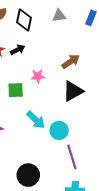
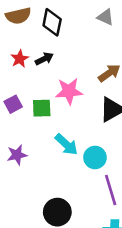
gray triangle: (59, 16) -> (105, 17), moved, turned 32
pink star: (38, 76) -> (69, 91), size x1.5

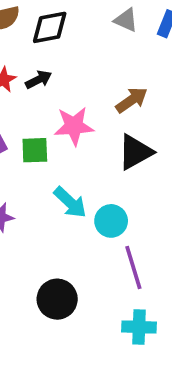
black diamond: (52, 22) -> (50, 27), turned 68

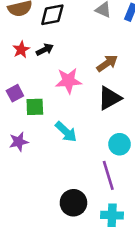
green square: (35, 150) -> (35, 107), moved
cyan circle: (111, 221) -> (120, 144), moved
black circle: (57, 299) -> (73, 203), moved

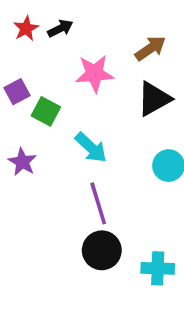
green square: (35, 107) -> (46, 111), turned 30
purple star: (19, 142) -> (22, 162), turned -30
purple line: (108, 175) -> (98, 203), moved

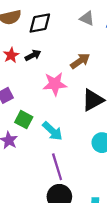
brown arrow: (150, 48) -> (80, 61), moved
green square: (46, 111) -> (24, 120), moved

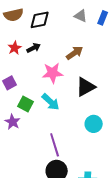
cyan arrow: (52, 131) -> (51, 102), moved

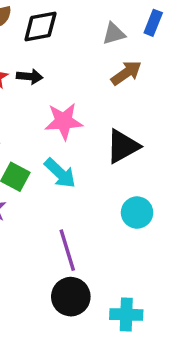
gray triangle: (81, 16) -> (114, 34), moved, turned -40
black arrow: (34, 48) -> (30, 77), turned 32
brown arrow: (75, 53) -> (126, 73), moved

